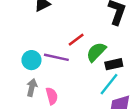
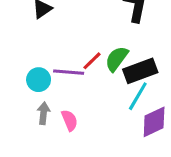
red line: (76, 40) -> (92, 61), moved
black rectangle: (114, 64) -> (140, 71), size x1.5

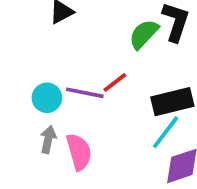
green semicircle: (117, 59) -> (144, 34), moved
pink semicircle: (70, 120) -> (79, 152), size x1.4

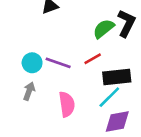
red line: (115, 82) -> (93, 59), moved
pink semicircle: (79, 152) -> (67, 104), moved

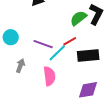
cyan circle: (32, 63) -> (11, 37), moved
cyan line: (109, 97) -> (57, 53), moved

